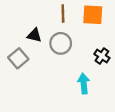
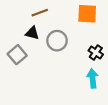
brown line: (63, 14) -> (40, 13), moved, turned 70
cyan arrow: (84, 84) -> (93, 78), moved

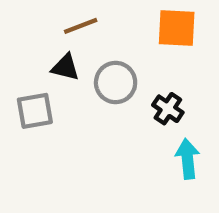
black cross: (96, 52) -> (168, 109), moved
gray square: (17, 55) -> (35, 111), turned 30

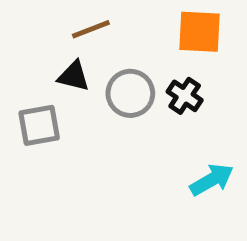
black cross: (168, 109) -> (185, 96), moved
cyan arrow: (188, 159) -> (212, 180), turned 66

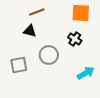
gray circle: (130, 93) -> (49, 55), moved
gray square: (39, 125) -> (19, 65), moved

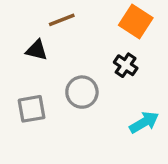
orange square: (81, 13) -> (136, 22), turned 30
black triangle: (30, 31) -> (37, 50), moved

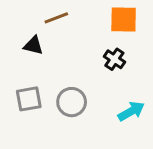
orange square: (136, 22) -> (124, 19), turned -32
gray circle: (82, 92) -> (72, 102), moved

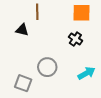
brown line: (56, 18) -> (37, 12), turned -70
gray square: (29, 99) -> (23, 83), moved, turned 30

